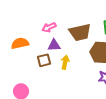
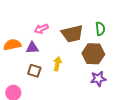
purple triangle: (54, 45) -> (32, 48), moved
brown square: (44, 60) -> (34, 71), moved, turned 32

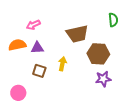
pink arrow: (41, 29) -> (33, 25), moved
green semicircle: (100, 29) -> (113, 20), moved

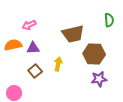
brown square: (39, 71) -> (35, 71), turned 32

